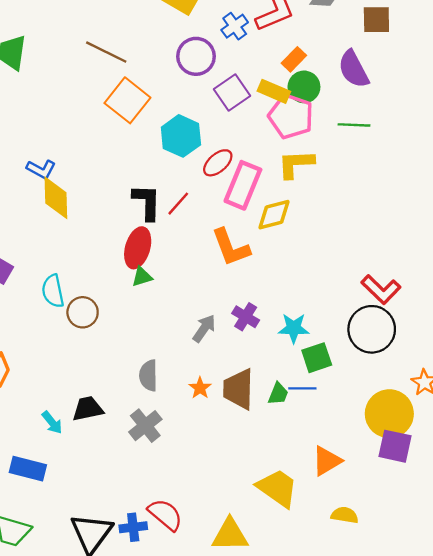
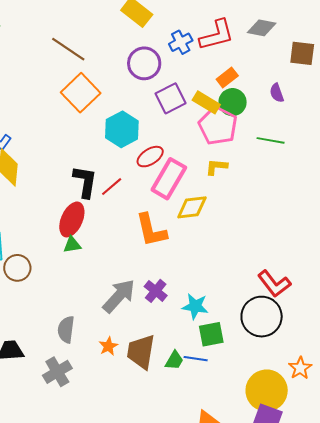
purple semicircle: (353, 69) -> (277, 93), size x0.6
yellow L-shape: (296, 164) -> (216, 167), size x0.7
gray arrow: (204, 328) -> (119, 296), size x1.5

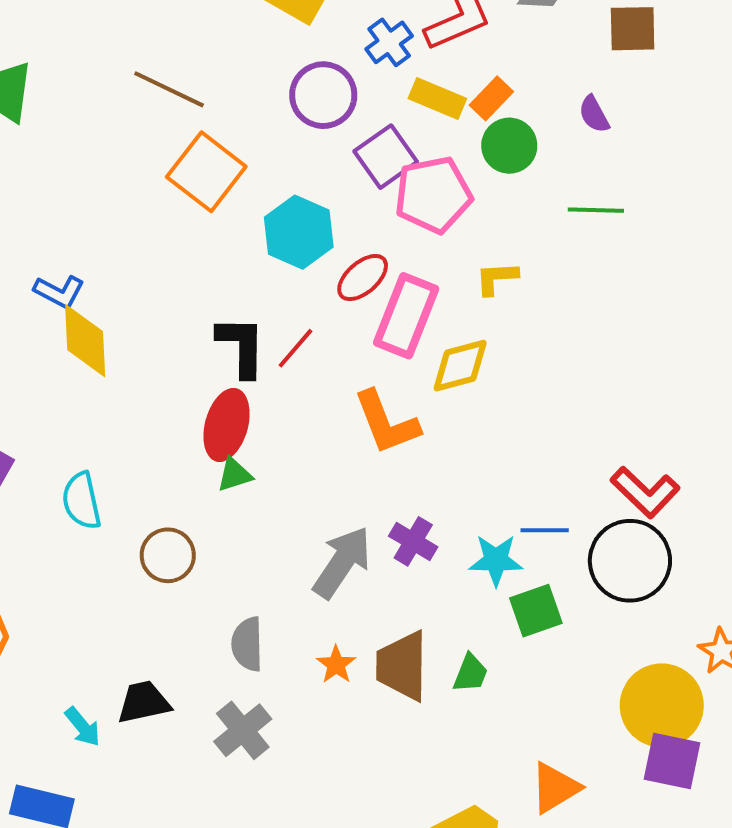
yellow rectangle: (206, 102) -> (437, 99), moved
pink pentagon: (218, 126) -> (433, 195), moved, turned -30
brown circle: (17, 268) -> (168, 555), moved
blue line: (196, 359) -> (545, 530), moved

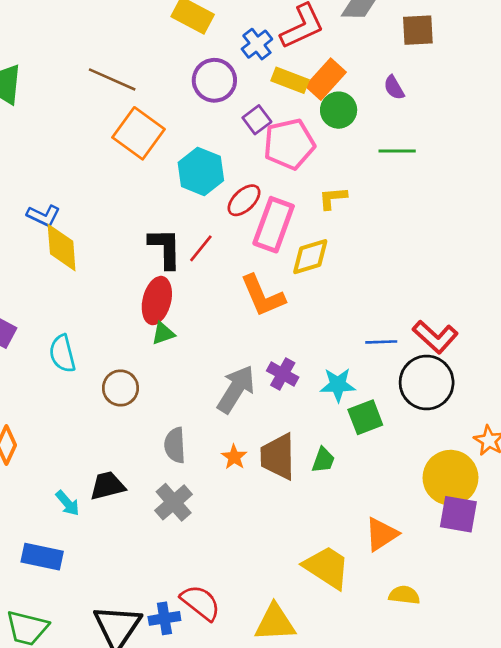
orange rectangle: (491, 98) -> (326, 79), size x1.4
purple square: (386, 157) -> (257, 120), size x0.7
blue line: (545, 530) -> (381, 342), moved

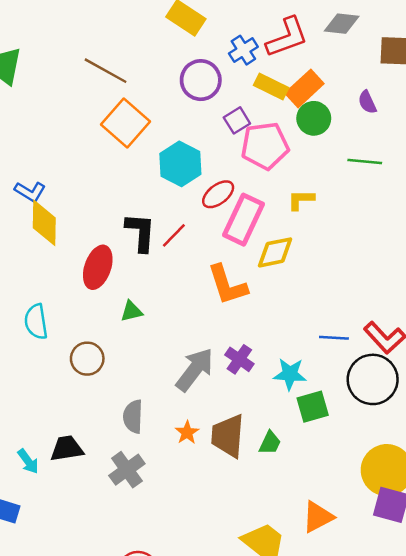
red ellipse: (157, 301) -> (98, 267), moved

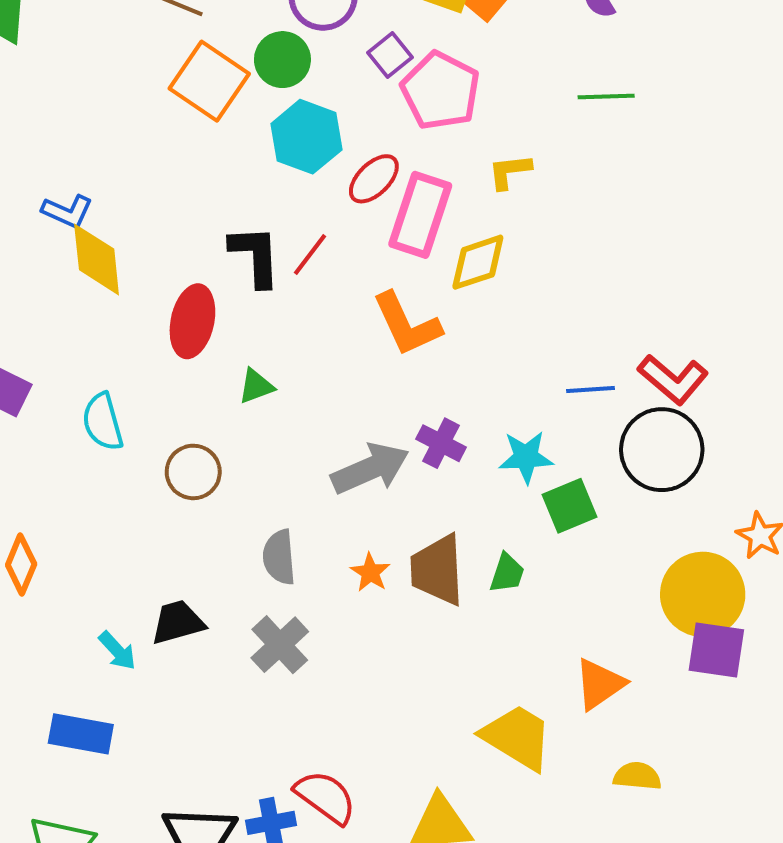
green circle: (314, 118) -> (282, 60), moved
pink pentagon: (265, 146) -> (440, 91), turned -30
gray arrow: (195, 370) -> (370, 469), turned 36

